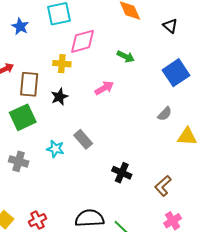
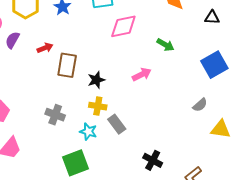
black triangle: (170, 26) -> (212, 17), turned -42
yellow cross: (62, 64) -> (98, 106), moved
green square: (23, 117) -> (75, 163), moved
gray cross: (19, 161) -> (55, 115), moved

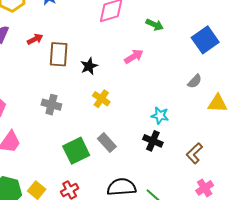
yellow cross: (98, 106) -> (101, 99), moved, turned 30
gray rectangle: (117, 124) -> (107, 143), moved
cyan star: (88, 132) -> (160, 116), moved

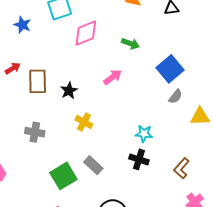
blue square: (205, 40) -> (170, 69), moved

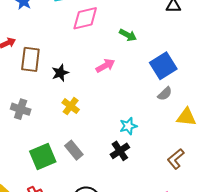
cyan star: (144, 134) -> (128, 126), turned -30
black cross: (139, 159) -> (120, 151), turned 30
brown L-shape: (181, 168) -> (176, 159), moved

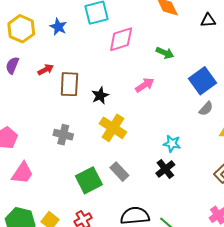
yellow cross: (71, 106) -> (113, 128), size x1.5
cyan star: (128, 126) -> (172, 144), turned 30

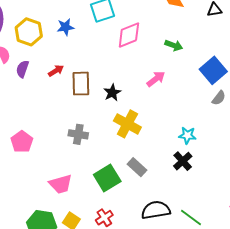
blue star: (58, 27) -> (65, 27), turned -30
pink trapezoid: (22, 173) -> (61, 184), moved, turned 45

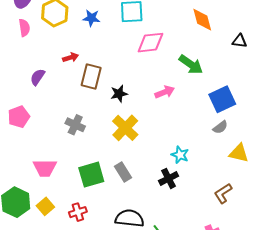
green arrow: (174, 45) -> (191, 64), size x1.4
purple semicircle: (22, 69) -> (38, 77), moved

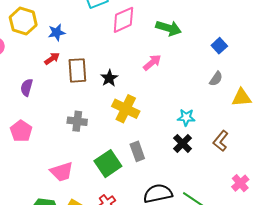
blue star: (91, 18) -> (57, 32), moved
blue square: (222, 99) -> (219, 46), moved, size x0.6
gray rectangle: (123, 172) -> (137, 151), turned 30
brown L-shape: (223, 193) -> (221, 141), moved

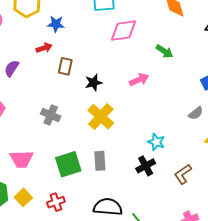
green arrow: (169, 28) -> (164, 51), size x0.7
brown rectangle: (77, 70) -> (65, 66), size x0.7

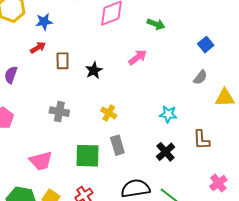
yellow cross: (101, 117) -> (109, 113), moved, size x0.6
green square: (68, 164) -> (87, 156), turned 32
black cross: (146, 166) -> (166, 152), moved
brown L-shape: (183, 174) -> (201, 140), turned -45

